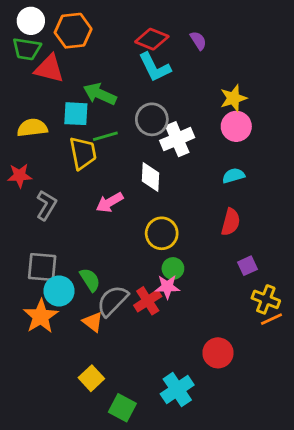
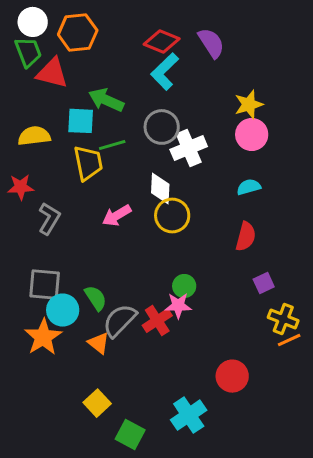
purple semicircle: (198, 41) -> (211, 43), size x1.5
green trapezoid: (27, 49) -> (28, 52), turned -120
cyan L-shape: (155, 67) -> (165, 71), turned 72
yellow circle: (162, 233) -> (172, 215), moved

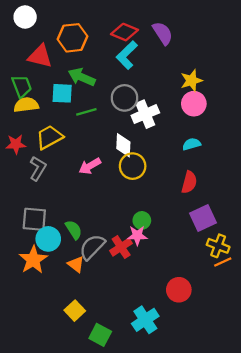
orange hexagon: (78, 32) -> (72, 38), moved
green trapezoid: (28, 52) -> (22, 86), moved
yellow trapezoid: (88, 163) -> (49, 137), moved, turned -108
purple square: (264, 283) -> (203, 218), size x1.6

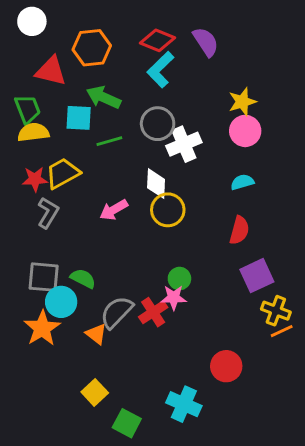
red star: (16, 144) -> (35, 179), moved
green semicircle: (74, 230) -> (83, 279), moved, turned -30
cyan cross: (145, 320) -> (184, 404), turned -32

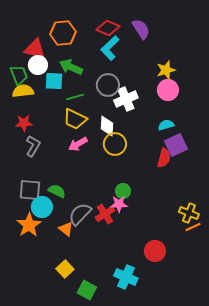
white circle: (32, 21) -> (38, 65), moved
yellow trapezoid: (63, 173) -> (75, 119), moved, turned -125
purple square: (257, 276) -> (176, 145), moved

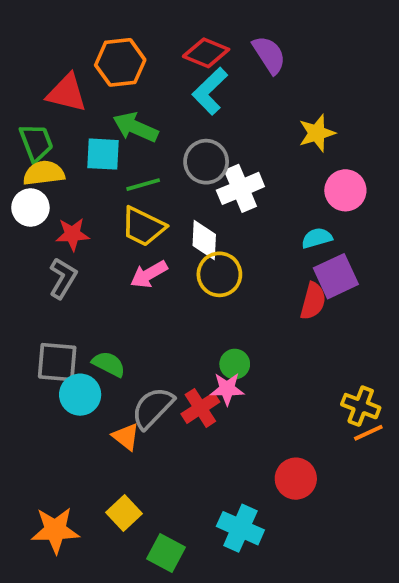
white circle: (38, 65) -> (30, 208), moved
pink circle: (168, 90) -> (345, 190), moved
red star: (24, 123) -> (72, 234), moved
orange star: (29, 225) -> (55, 530), moved, turned 30

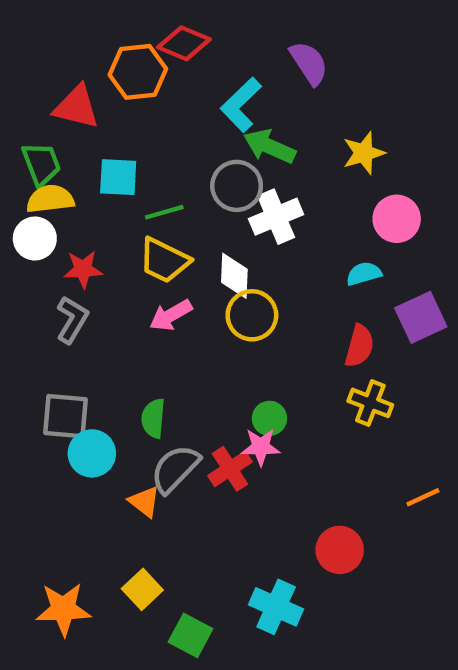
red diamond: (206, 53) -> (184, 43), moved
green arrow: (135, 127) -> (269, 146), moved
purple square: (336, 276) -> (421, 317), moved
green semicircle: (109, 364) -> (153, 418), moved, turned -112
yellow cross: (361, 406) -> (370, 403), moved

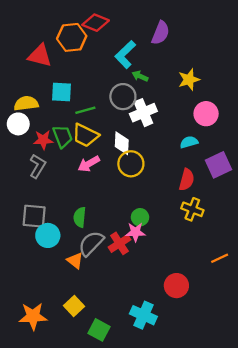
purple semicircle: (309, 63) -> (160, 33), turned 55
green arrow: (269, 146) -> (140, 76), size x0.6
green trapezoid: (41, 164) -> (63, 136), moved

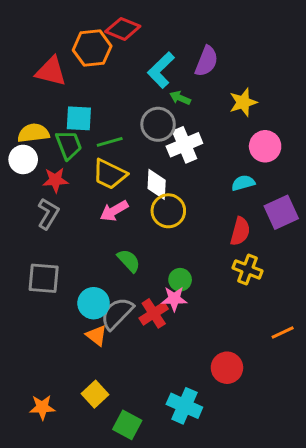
purple semicircle: (160, 33) -> (206, 61), moved
green trapezoid: (63, 136) -> (69, 145), moved
green semicircle: (80, 217) -> (129, 261), moved, turned 132
cyan circle: (48, 235) -> (94, 303), moved
orange star: (33, 316) -> (42, 407), size x0.7

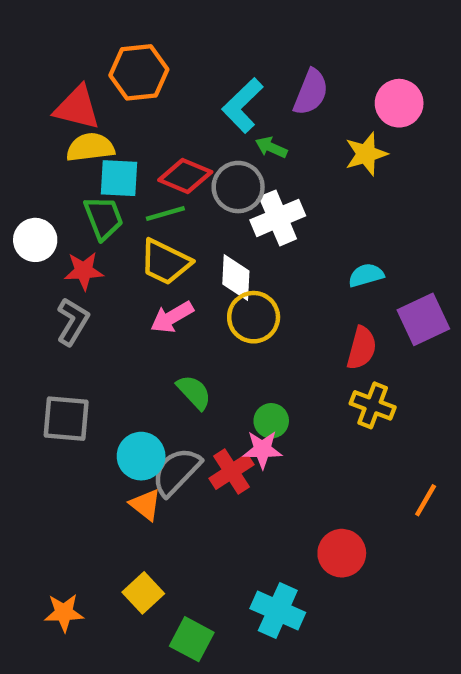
red diamond: (123, 29) -> (185, 176), moved
yellow semicircle: (33, 133) -> (90, 147), moved
pink circle: (265, 146) -> (399, 103), moved
orange line: (283, 333) -> (426, 500), turned -35

